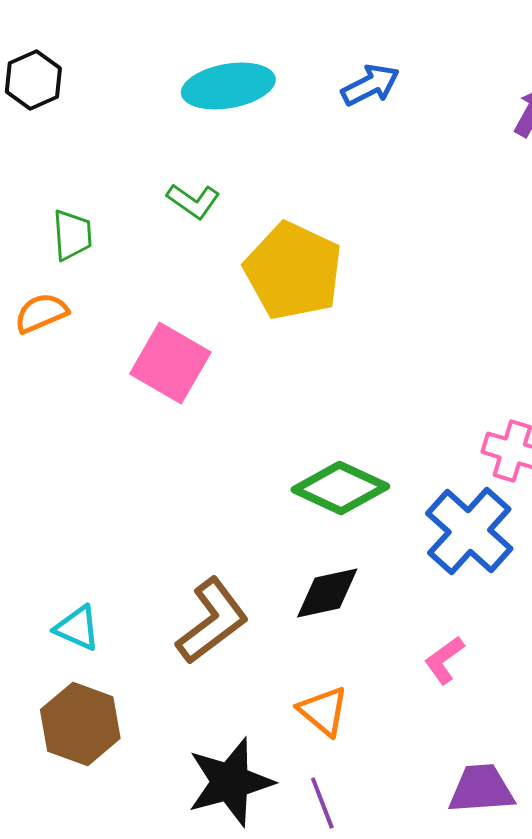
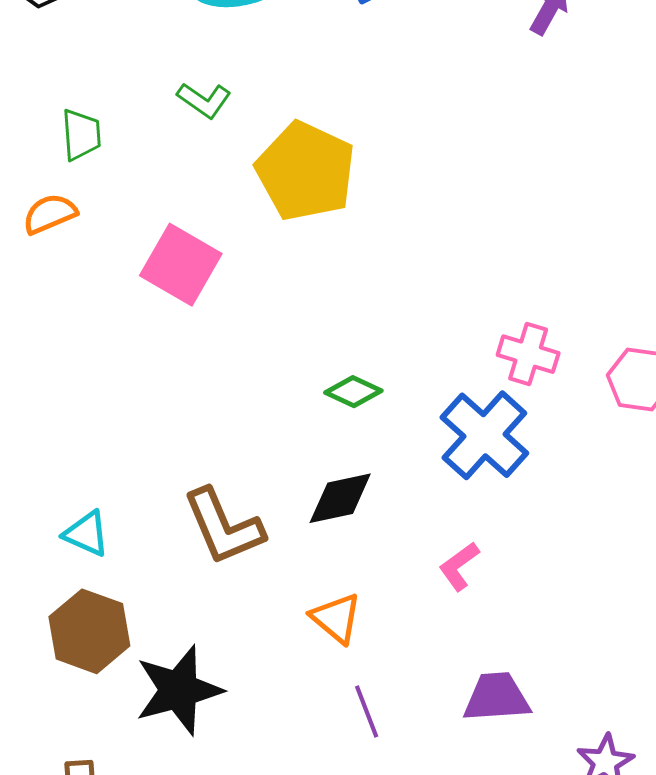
green diamond: (340, 488) -> (353, 392), size x0.6
brown L-shape: (212, 621) -> (223, 527), turned 104
black star: (230, 782) -> (179, 690), moved
purple line: (322, 803) -> (367, 711), moved

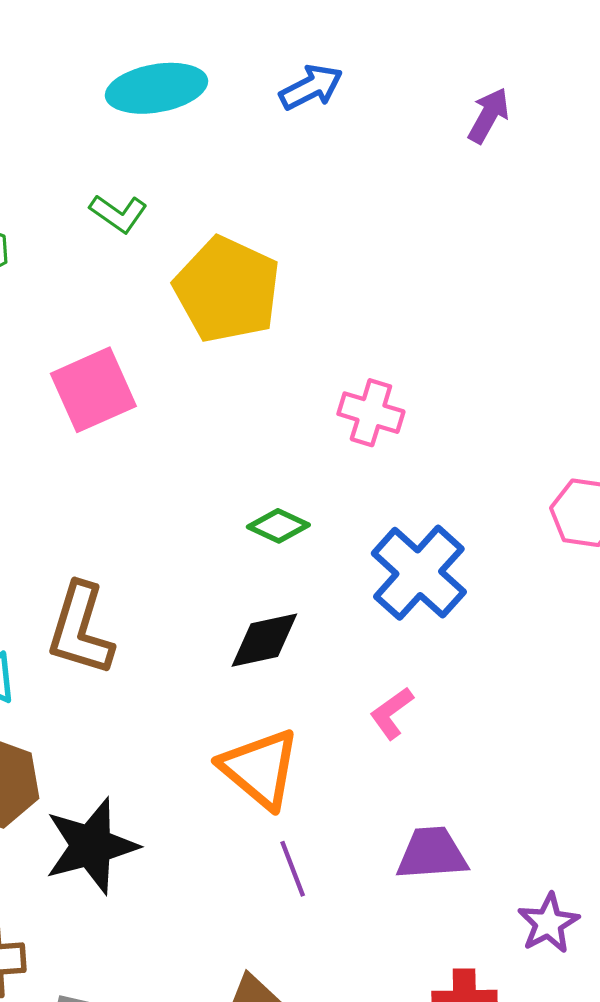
pink square: (181, 265) -> (93, 390), turned 36
pink cross: (528, 354) -> (371, 413), moved
brown L-shape: (223, 527) -> (80, 629), moved, turned 40
orange triangle: (336, 618) -> (260, 769), size x1.5

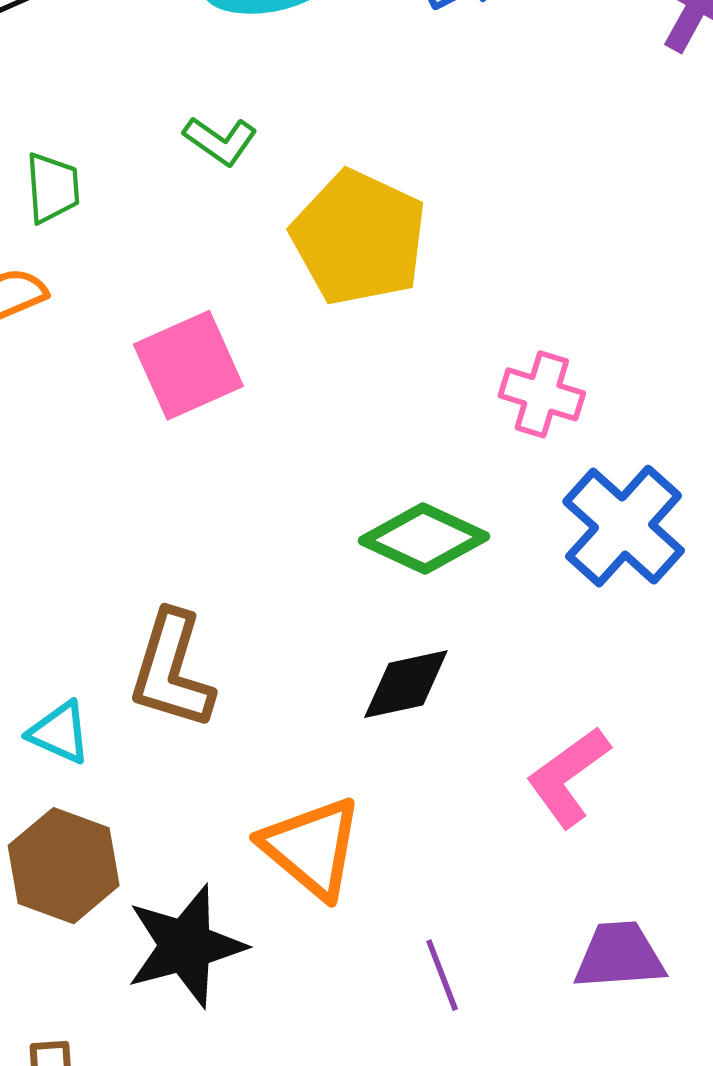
green diamond: (278, 526) -> (424, 539), size x1.6
blue cross: (419, 573) -> (624, 526), moved
pink L-shape: (392, 713) -> (568, 777), size x1.5
orange triangle: (260, 769) -> (312, 848), moved

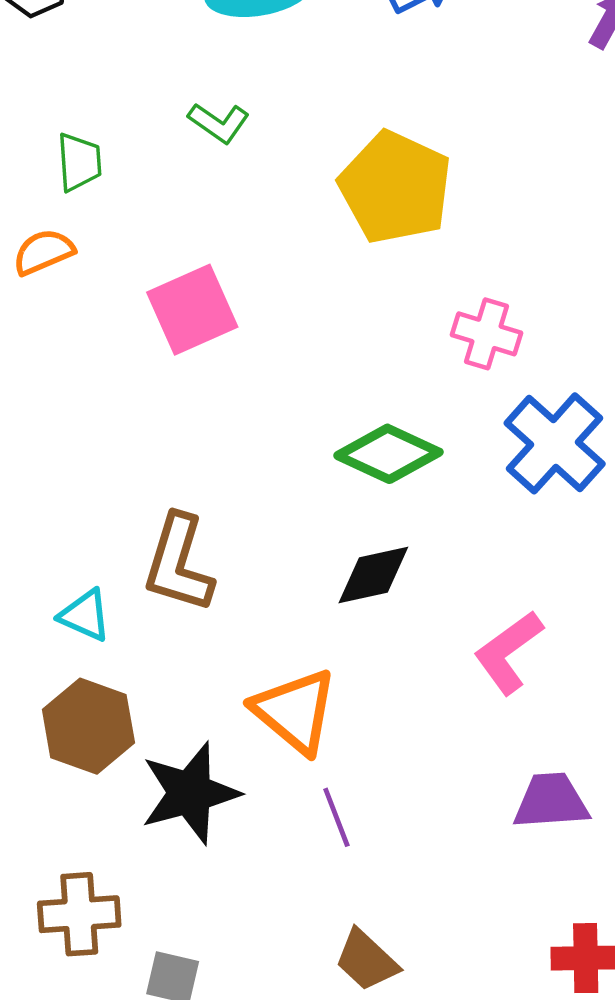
yellow pentagon: (359, 238) -> (395, 187), moved
purple line: (442, 975) -> (336, 817), moved

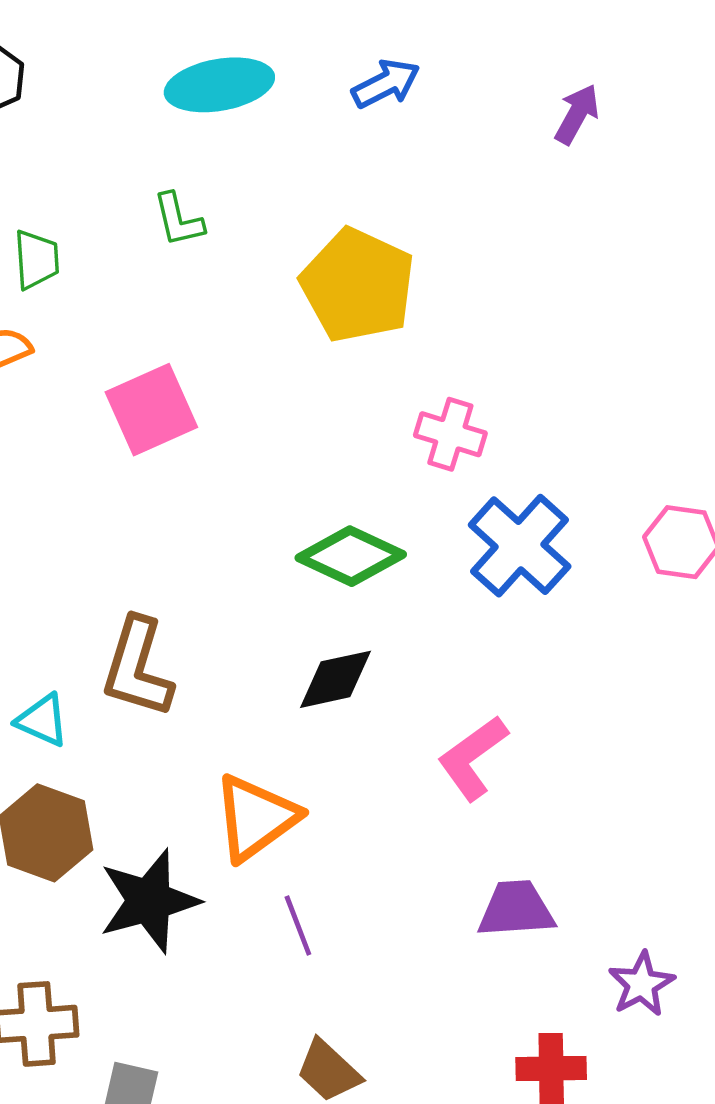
green L-shape: (219, 123) -> (178, 220), turned 42
orange triangle: (295, 711) -> (256, 818), turned 44

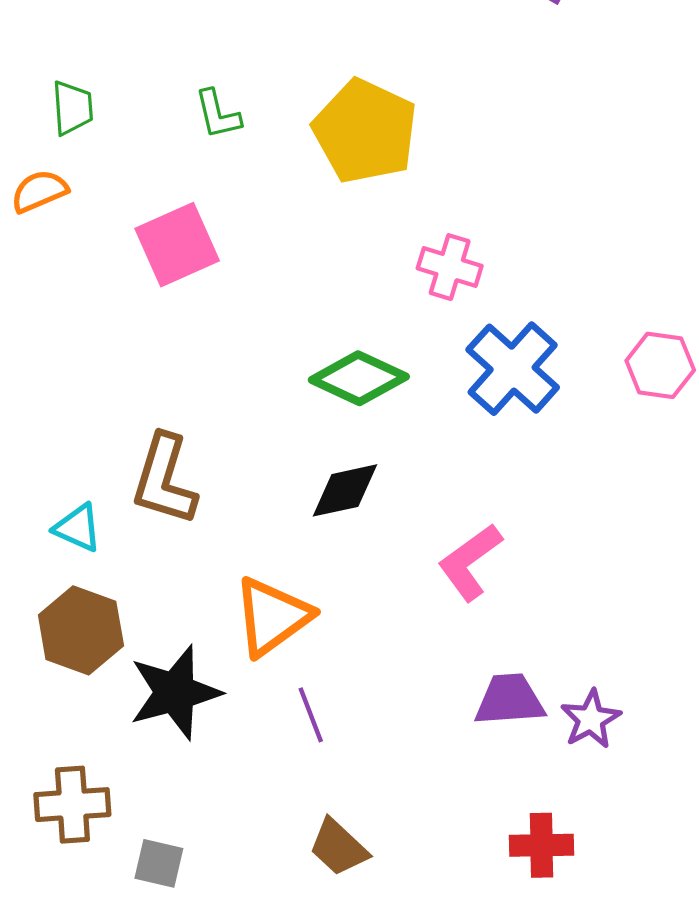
green L-shape: (178, 220) -> (218, 114), moved
purple star: (641, 984) -> (591, 719), moved

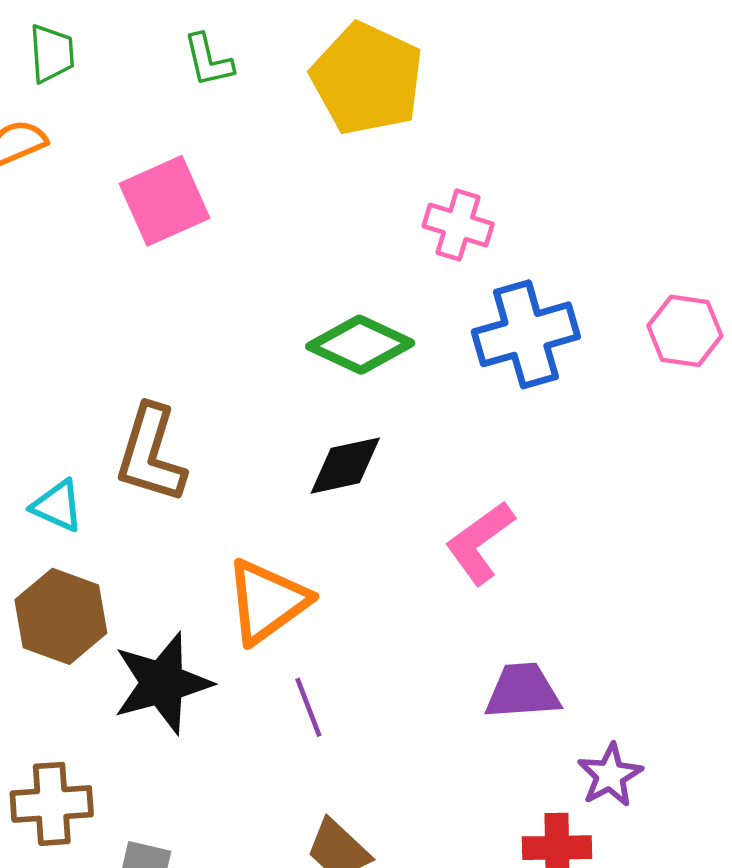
blue cross: (513, 369) -> (526, 334), turned 32
purple star: (591, 719) -> (610, 775), moved

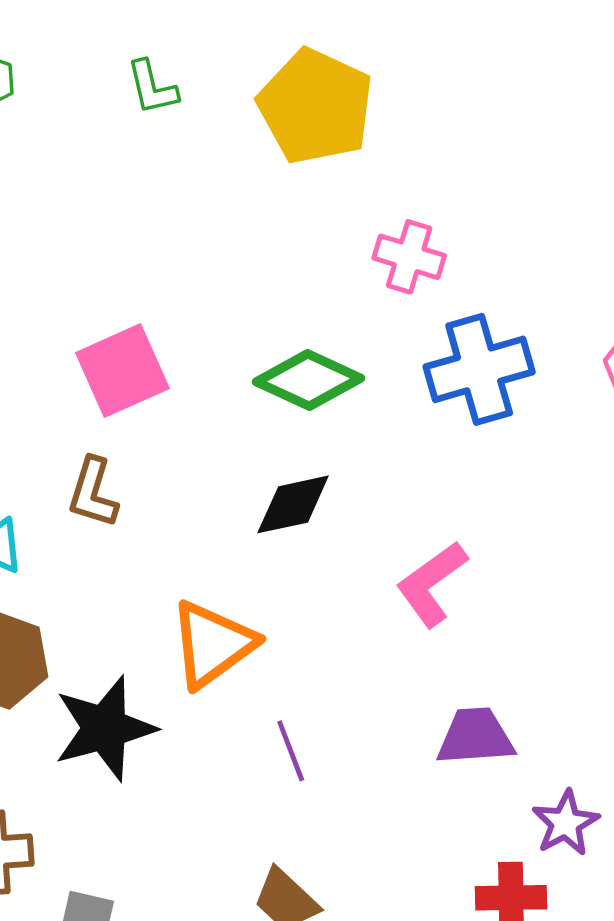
pink square: (165, 201) -> (122, 371), moved
brown L-shape: (151, 454) -> (93, 493), size x0.7
purple line: (308, 707) -> (291, 751), moved

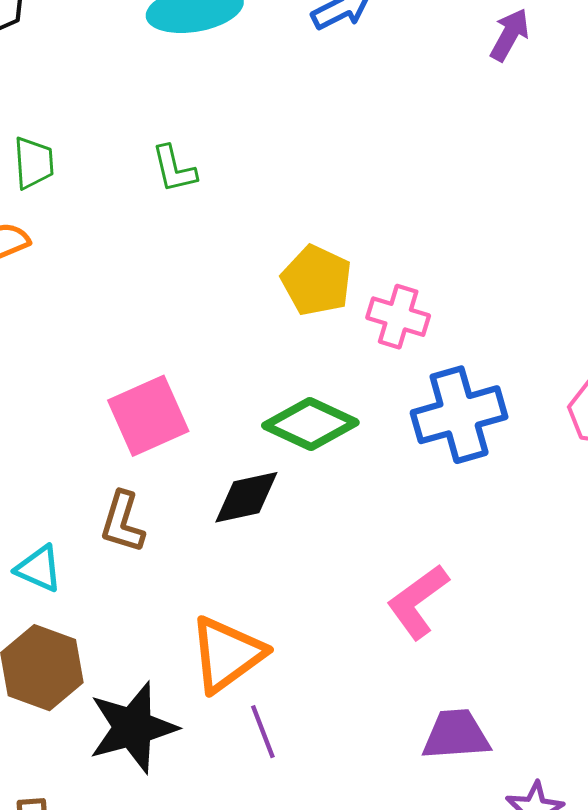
yellow pentagon: (316, 106) -> (317, 280), moved, size x0.7
black diamond: (293, 504) -> (246, 497), moved
purple line: (291, 751) -> (263, 732), moved

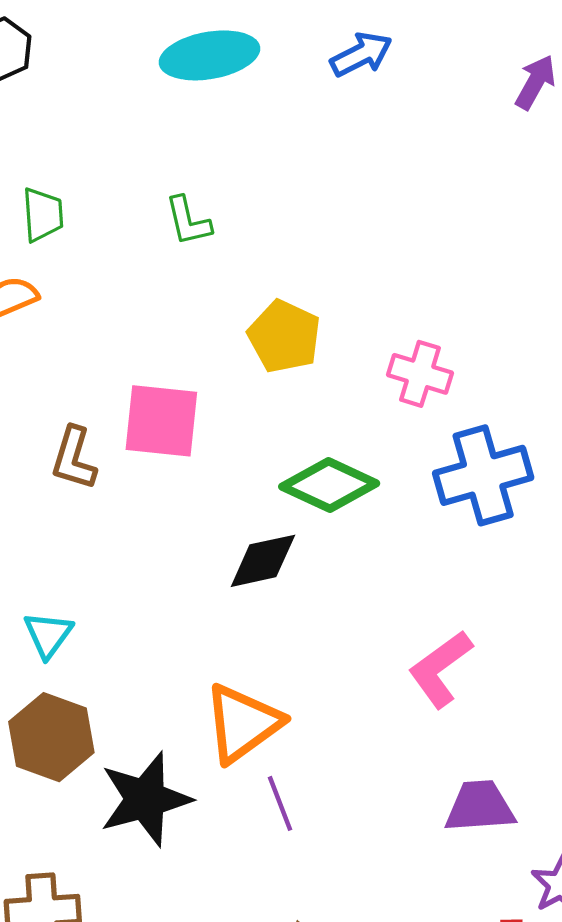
yellow pentagon: (317, 280) -> (284, 336), moved
pink square: (148, 416) -> (161, 421), moved, turned 30
brown L-shape: (122, 522) -> (74, 458), moved
cyan triangle: (39, 569) -> (48, 635), turned 42

